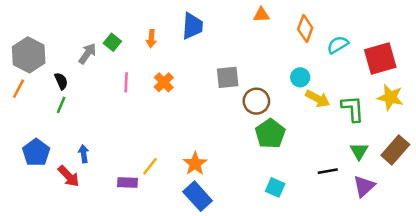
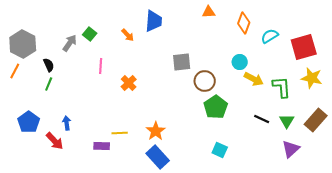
orange arrow: (151, 39) -> (128, 35), moved, turned -48
orange cross: (164, 82) -> (129, 83), moved
yellow line: (150, 166) -> (120, 133), turned 49
black line: (328, 171) -> (262, 119), moved, turned 35

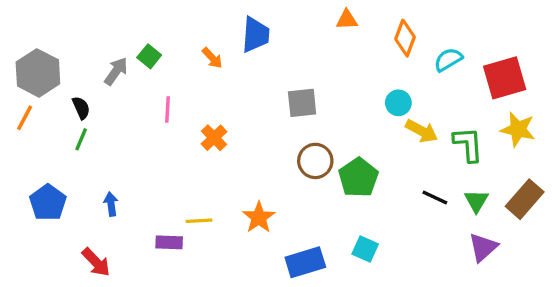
brown circle: (205, 81) -> (315, 161), moved
red arrow: (55, 141) -> (96, 262), moved
blue rectangle: (158, 157) -> (305, 262), moved, turned -65

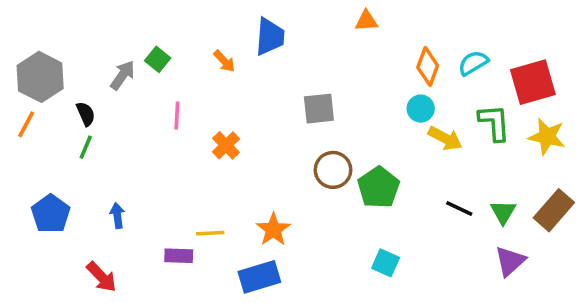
orange diamond: (405, 38) -> (428, 66), moved
green L-shape: (468, 144) -> (494, 123), moved
blue rectangle: (305, 262) -> (259, 277), moved

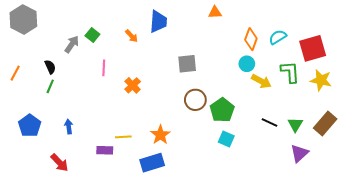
gray hexagon: (40, 77) -> (23, 20), moved
cyan square: (386, 263) -> (226, 139), moved

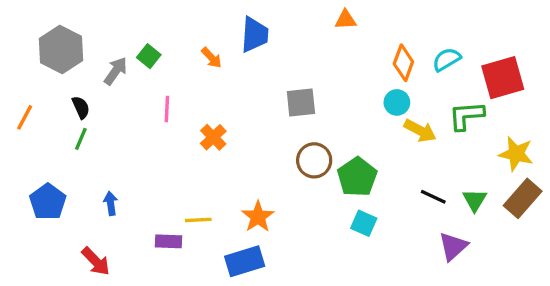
gray hexagon: (23, 20) -> (61, 50), moved
green L-shape: (290, 72) -> (466, 116), turned -90
yellow star: (321, 80) -> (516, 154), moved
purple triangle: (299, 153) -> (453, 246), moved

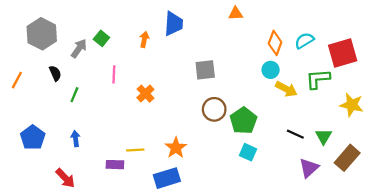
orange arrow: (212, 58) -> (144, 39), turned -126
green line: (81, 139) -> (74, 95), moved
brown rectangle: (523, 198) -> (347, 158), moved

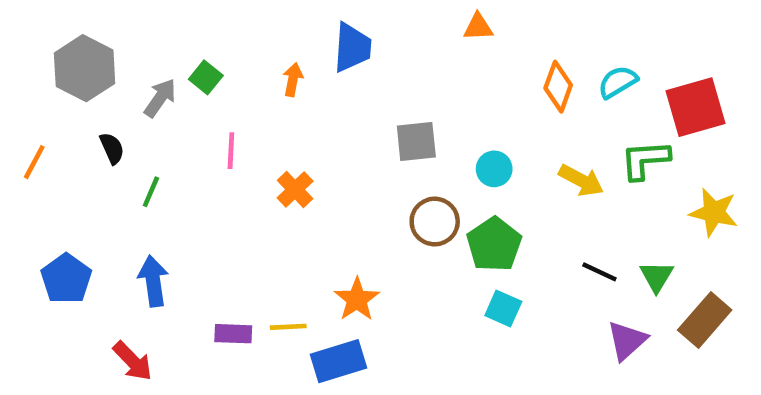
cyan circle: (271, 70) -> (494, 169), moved
blue arrow: (76, 139) -> (153, 281), size x1.5
yellow line: (135, 150) -> (288, 327), moved

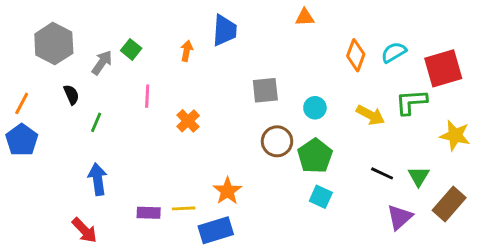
blue pentagon: (66, 279) -> (22, 140), moved

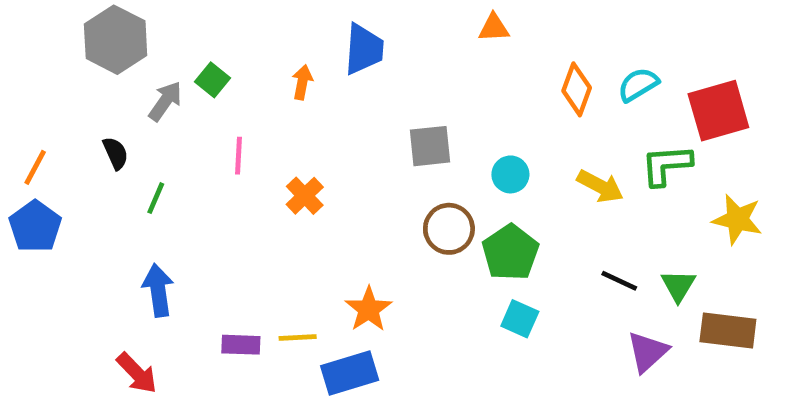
gray hexagon: (54, 44) -> (116, 40), moved
brown rectangle: (449, 204) -> (728, 330), turned 56

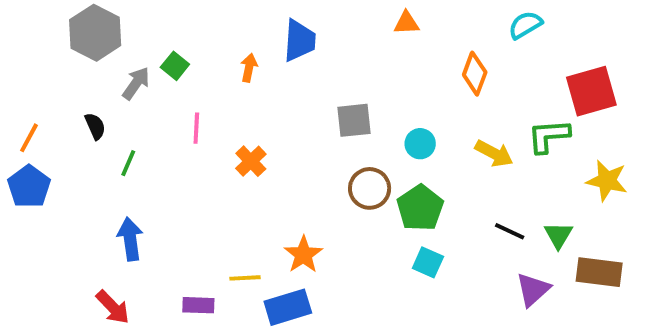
cyan semicircle: (638, 85) -> (525, 25), moved
purple rectangle: (241, 345) -> (198, 305), moved

